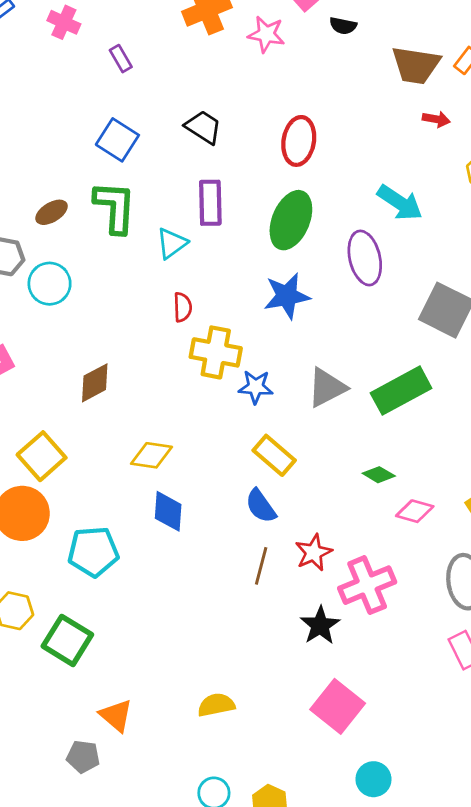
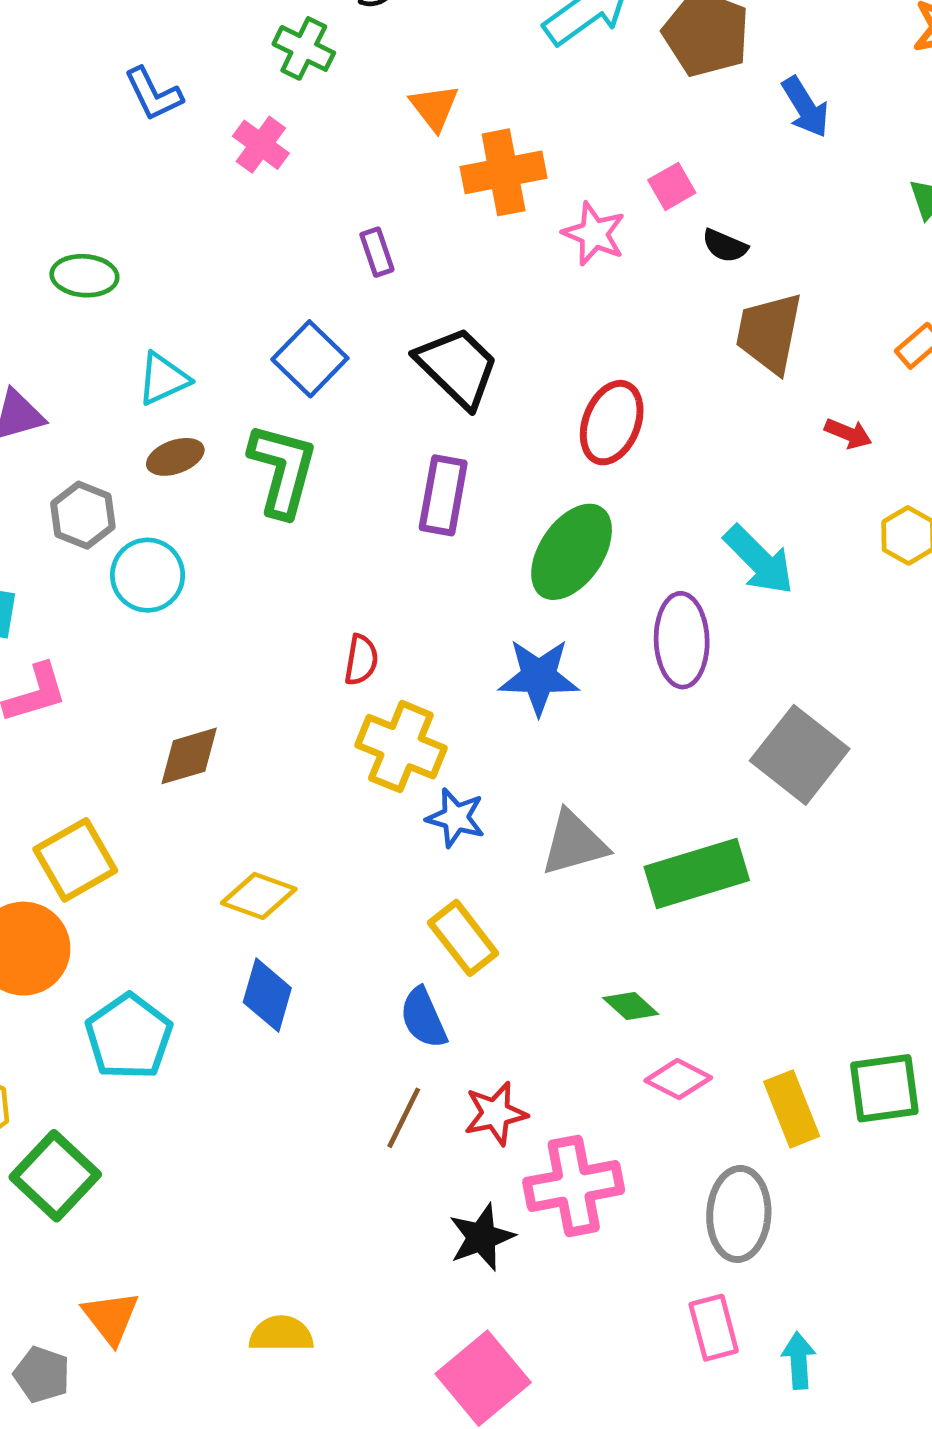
purple rectangle: (121, 59) -> (377, 252), moved
brown trapezoid: (416, 65) -> (769, 333), moved, turned 81
black trapezoid: (203, 127) -> (457, 367), size x1.4
cyan triangle: (172, 243) -> (163, 379), moved
cyan pentagon: (93, 552) -> (129, 1037), turned 30

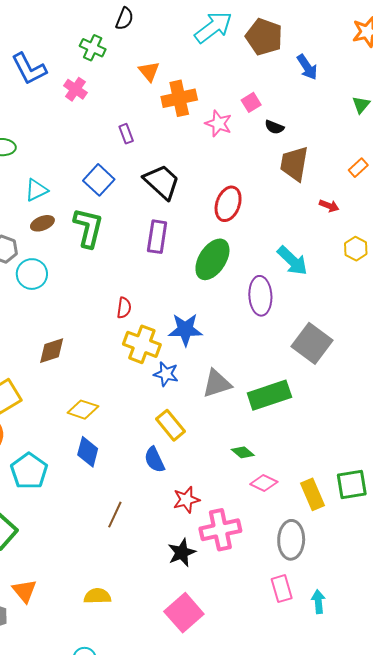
blue L-shape: (153, 94) -> (29, 69), size x1.4
blue star: (539, 677) -> (185, 330), moved
brown line: (404, 1118) -> (115, 515), moved

